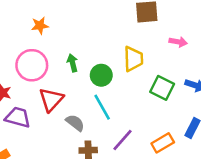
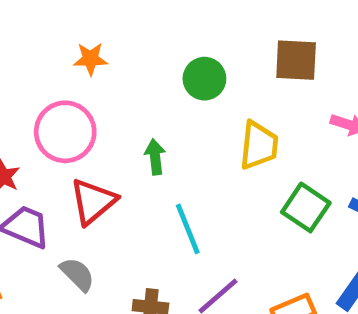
green arrow: (72, 63) -> (155, 157), moved
green circle: (101, 75) -> (204, 79), moved
gray semicircle: (75, 123) -> (77, 274), moved

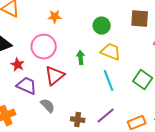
yellow trapezoid: (259, 145) -> (111, 52), moved, turned -75
cyan line: (188, 229) -> (109, 81), moved

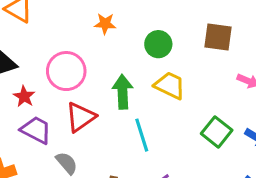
orange star: (55, 17) -> (105, 24), moved
green arrow: (81, 58) -> (123, 92), size x1.5
cyan line: (109, 81) -> (142, 135), moved

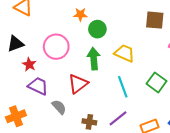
green circle: (158, 44) -> (97, 29), moved
red triangle: (80, 117) -> (78, 84), moved
cyan line: (142, 135) -> (123, 87), moved

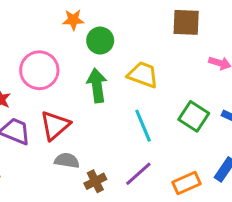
red triangle: (78, 84) -> (55, 125), moved
gray semicircle: (59, 107) -> (67, 161), moved, turned -35
brown cross: (89, 122) -> (95, 181), turned -32

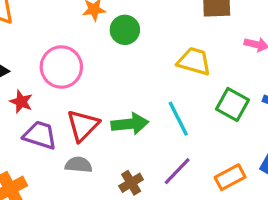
yellow trapezoid: (143, 75) -> (194, 61), moved
green arrow: (97, 85) -> (130, 124), moved, turned 96
gray semicircle: (67, 161) -> (79, 165), moved

